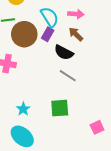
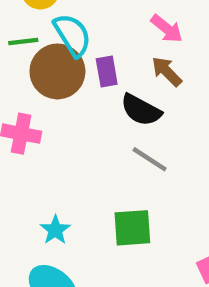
pink arrow: (76, 14) -> (167, 29), turned 35
cyan semicircle: (50, 17) -> (72, 35), moved
purple rectangle: (48, 34) -> (107, 71), turned -40

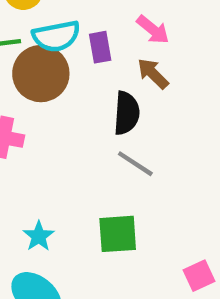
cyan semicircle: (72, 35) -> (56, 36), turned 111
purple rectangle: (107, 71) -> (100, 47), moved
black semicircle: (141, 110) -> (127, 113), turned -114

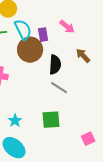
cyan semicircle: (56, 36) -> (23, 30), turned -105
brown circle: (41, 74) -> (30, 50), moved
brown arrow: (153, 74) -> (83, 56), moved

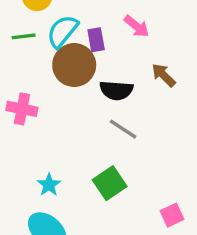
cyan semicircle: (23, 30) -> (62, 31), turned -115
black semicircle: (55, 65) -> (116, 90), turned 90
green square: (51, 120) -> (110, 183), turned -30

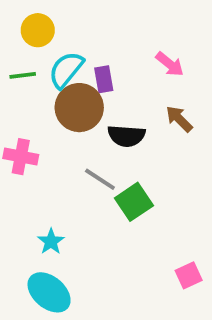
pink arrow: (137, 26) -> (170, 64), moved
gray line: (123, 129) -> (100, 179), moved
green square: (110, 183) -> (134, 202), moved

